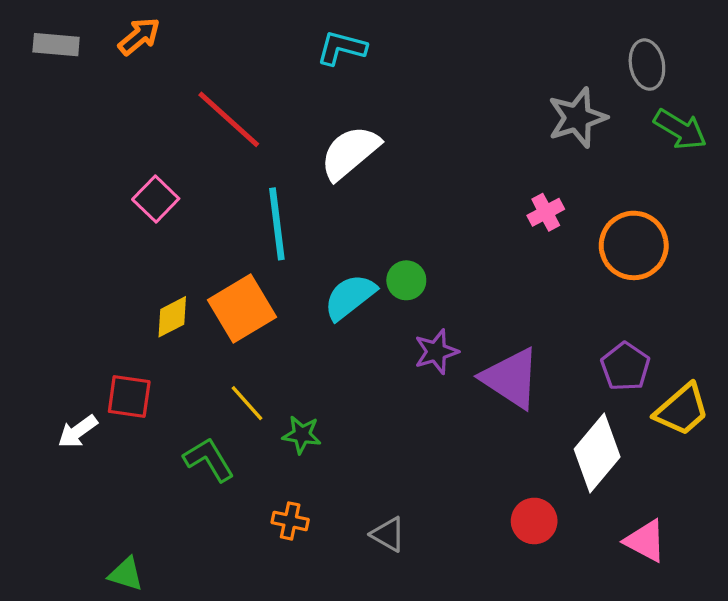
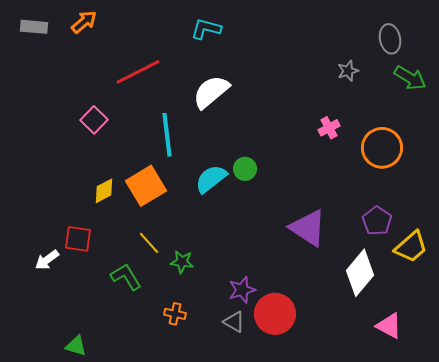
gray star: (577, 118) -> (348, 71), size x0.6
red line: (229, 119) -> (138, 72), turned -69
purple star: (436, 352) -> (242, 290), moved
red circle: (534, 521) -> (275, 314), moved, size x1.5

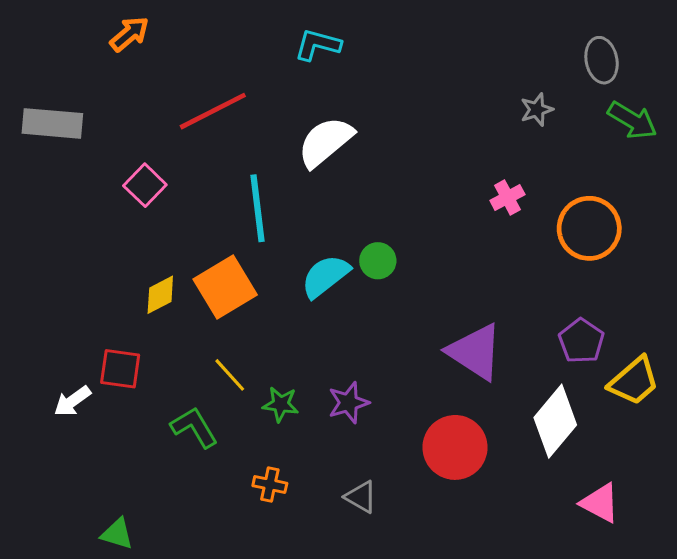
gray rectangle: (34, 27) -> (52, 123), moved, size x1.4
purple star: (242, 290) -> (349, 403), moved
red circle: (275, 314) -> (455, 447), moved

